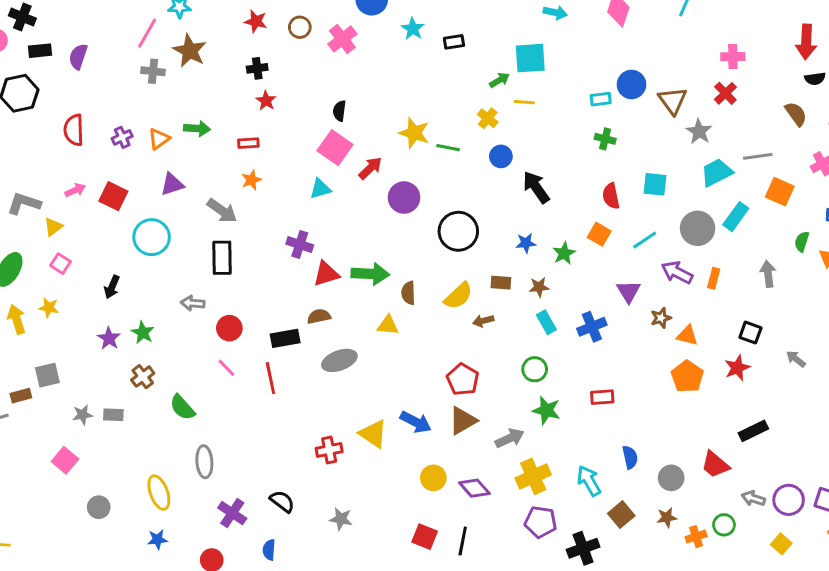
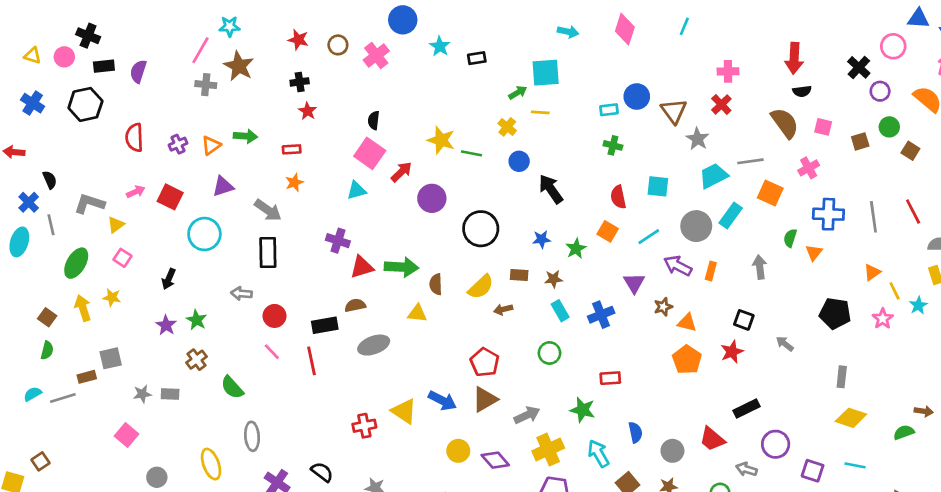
brown semicircle: (796, 114) -> (785, 123), size x1.4
green star: (546, 410) -> (583, 410), moved
purple circle: (789, 500) -> (776, 444), moved

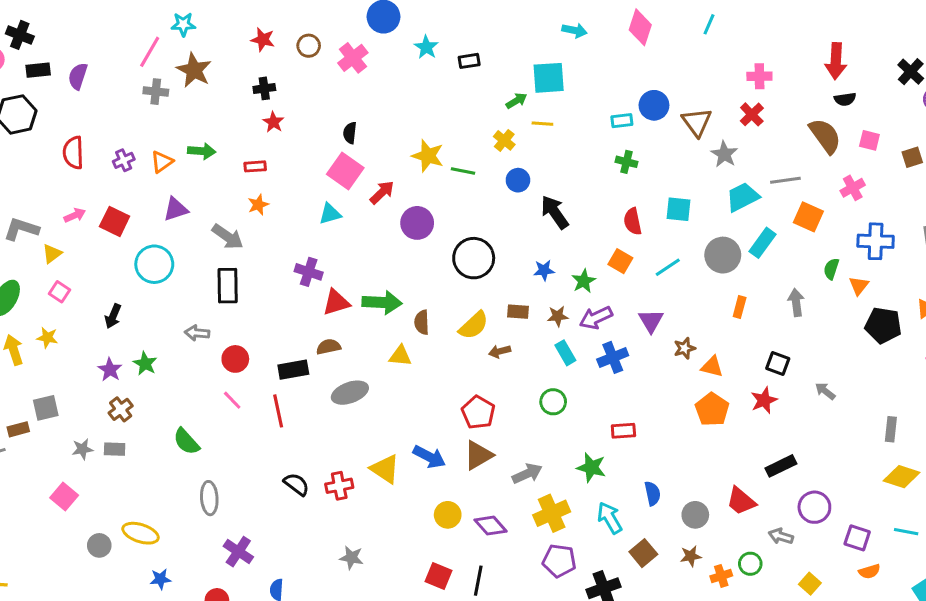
purple arrow: (678, 266) -> (596, 318), moved, turned -52
black pentagon: (835, 313) -> (883, 325), moved
brown cross: (196, 360) -> (121, 409), moved
yellow ellipse: (211, 464) -> (141, 533), moved, turned -52
black semicircle: (322, 472) -> (296, 484), moved

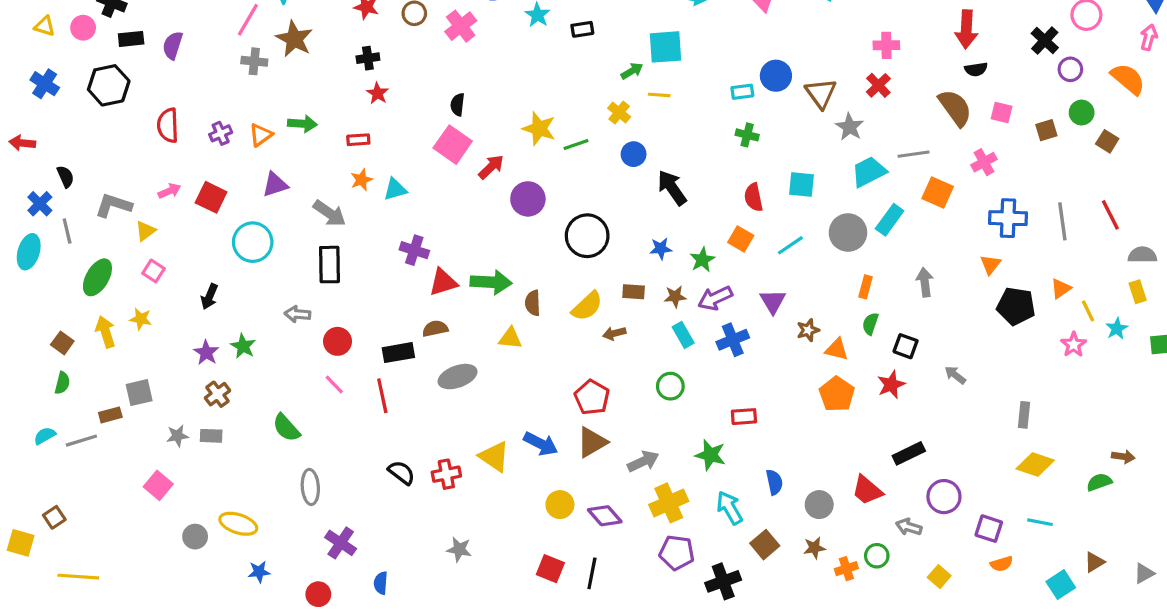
green line: (463, 171) -> (576, 145), turned -30
cyan triangle: (330, 214) -> (395, 189), moved
green semicircle: (831, 269) -> (870, 324), moved

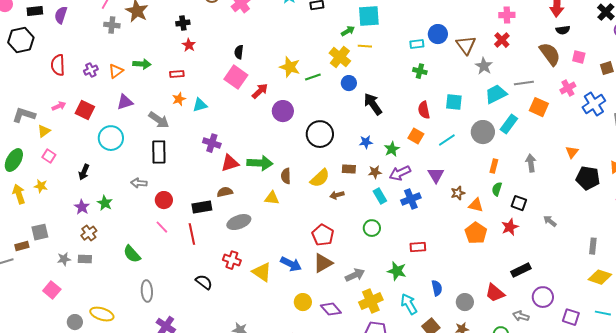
yellow cross: (619, 113) -> (340, 57), size x1.5
blue cross: (1008, 218) -> (594, 104), moved, turned -35
red cross: (446, 474) -> (232, 260), moved, turned 30

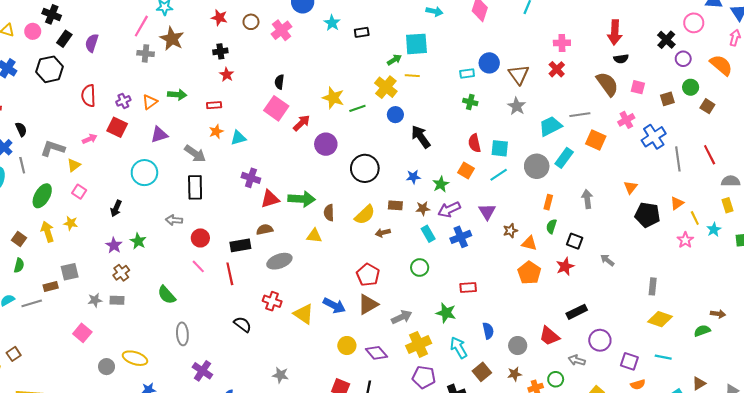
black rectangle: (35, 11) -> (64, 39), turned -49
gray star: (484, 66) -> (517, 106), moved
cyan square: (454, 102) -> (500, 148), moved
red square: (85, 110) -> (117, 127), moved

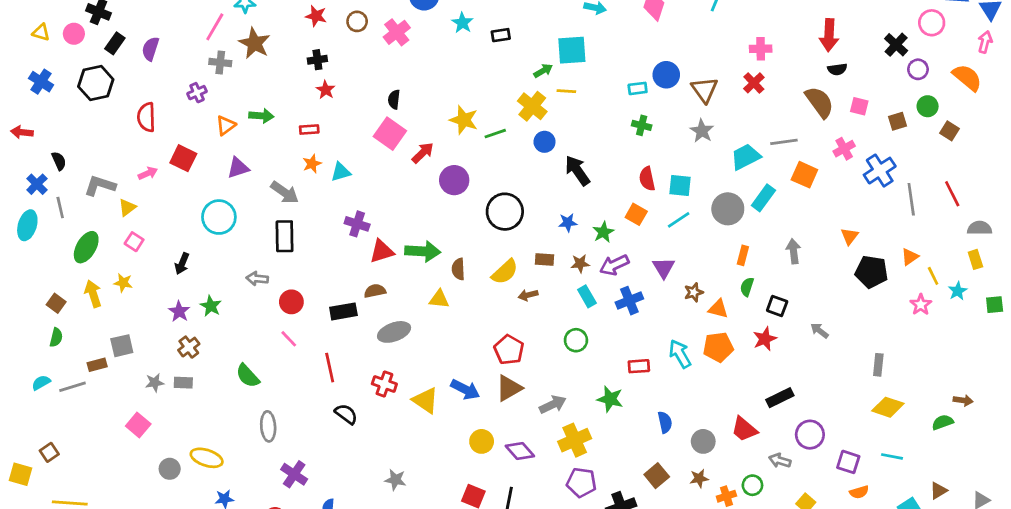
purple cross: (123, 101) -> (197, 93), moved
orange pentagon: (529, 273) -> (718, 347), turned 30
red line: (230, 274) -> (330, 368), moved
cyan arrow: (459, 348) -> (680, 354), moved

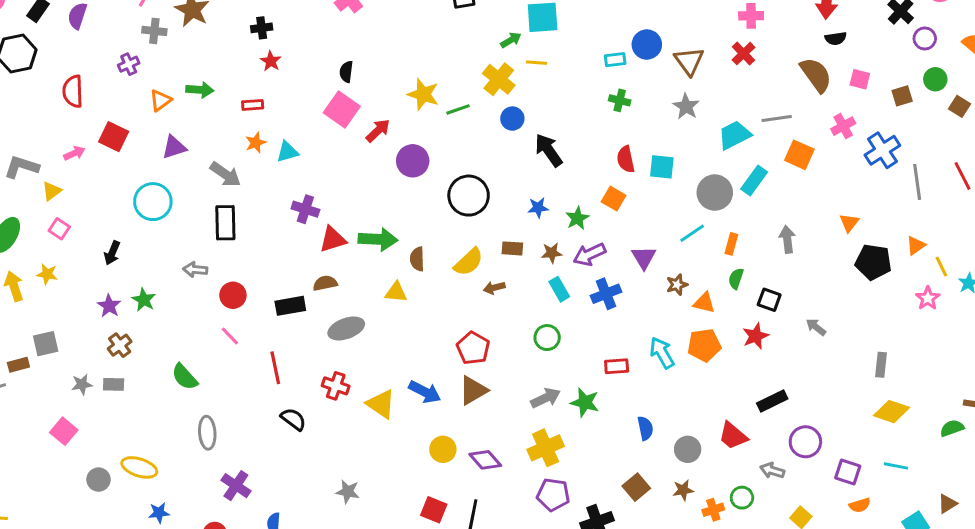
cyan line: (679, 220) -> (692, 233), moved
gray arrow: (553, 404) -> (546, 398), moved

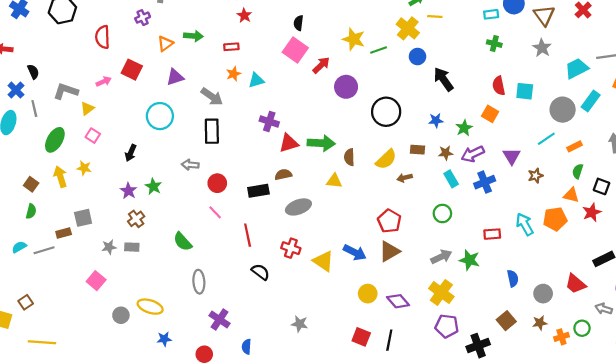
orange rectangle: (731, 244) -> (574, 146), turned 48
orange triangle: (704, 303) -> (571, 195), moved
yellow cross: (546, 448) -> (441, 292), turned -30

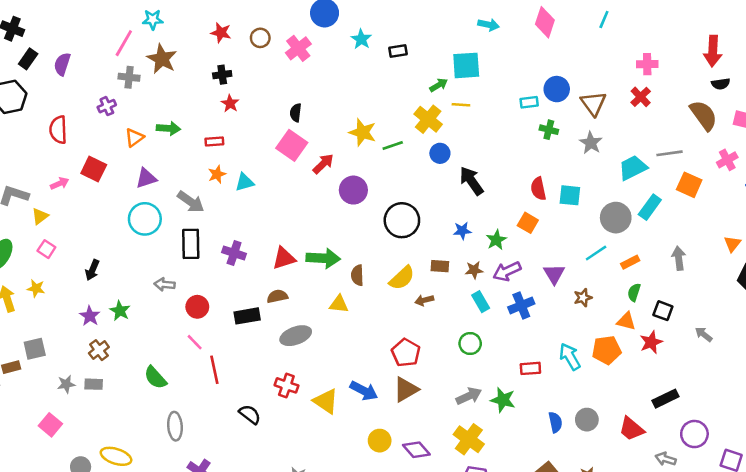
green cross: (494, 44) -> (549, 130), moved
cyan circle: (160, 116) -> (145, 219), moved
purple cross: (269, 121) -> (234, 253), moved
red line: (248, 235) -> (214, 370), moved
gray circle: (543, 294) -> (587, 420), moved

